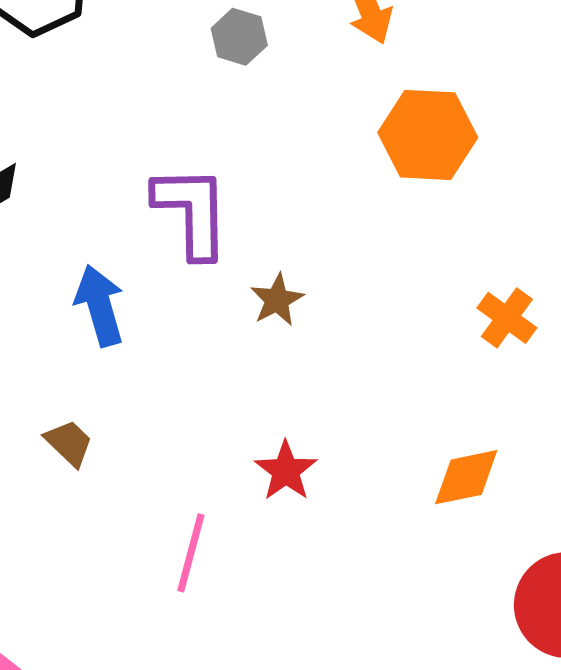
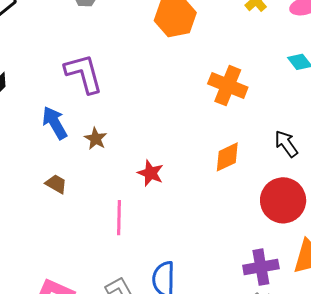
brown star: (277, 300) -> (96, 139), moved
orange cross: (507, 318) -> (228, 86), size x1.5

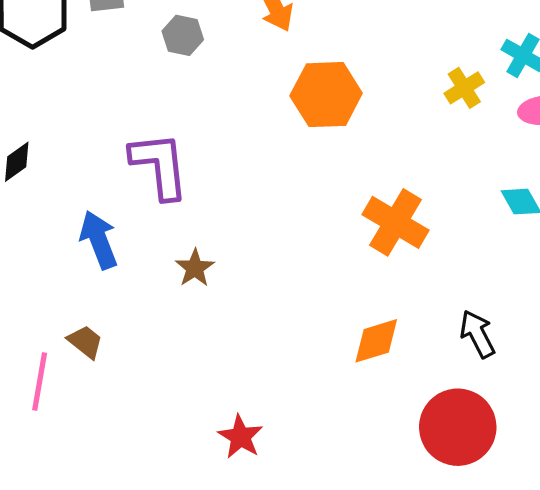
brown star: (96, 139) -> (195, 268), moved
red star: (150, 173) -> (240, 437), moved
pink line: (119, 218) -> (40, 382), moved

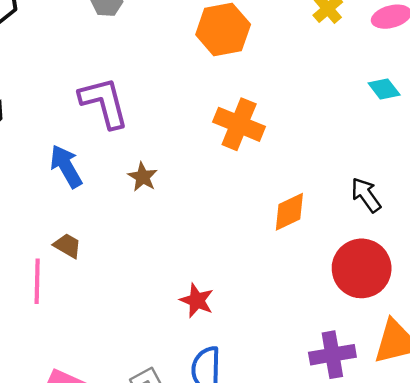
orange cross: (395, 222) -> (239, 124), moved

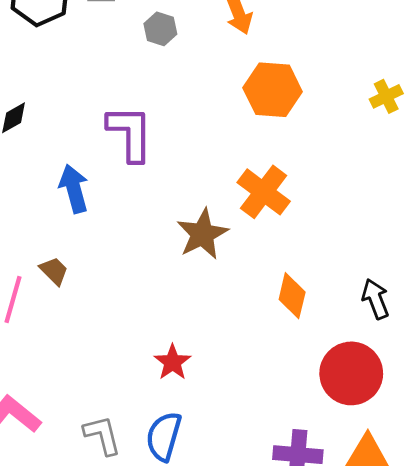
brown star: (143, 177) -> (202, 234), moved, size x1.6
orange diamond: (289, 212) -> (292, 296), turned -66

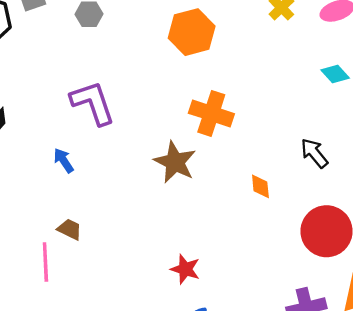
blue arrow: (74, 189) -> (64, 160), size x0.7
orange diamond: (292, 296) -> (260, 186), size x0.7
black arrow: (375, 299) -> (314, 153), moved

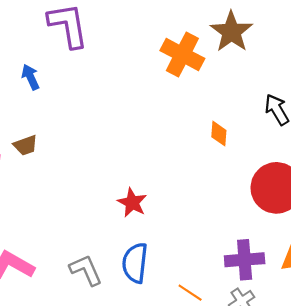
brown star: (175, 162) -> (231, 32), moved
brown trapezoid: (70, 229) -> (26, 145), turned 125

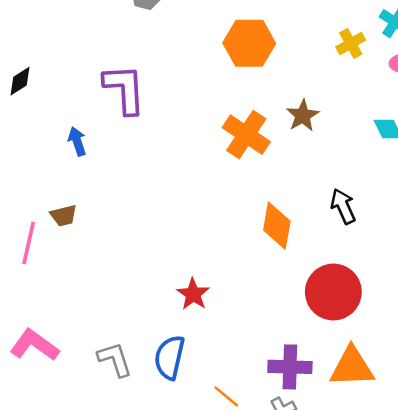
brown star: (231, 32) -> (303, 116), size x0.7
orange diamond: (219, 134) -> (277, 226), size x1.6
red star: (132, 203) -> (193, 294), moved

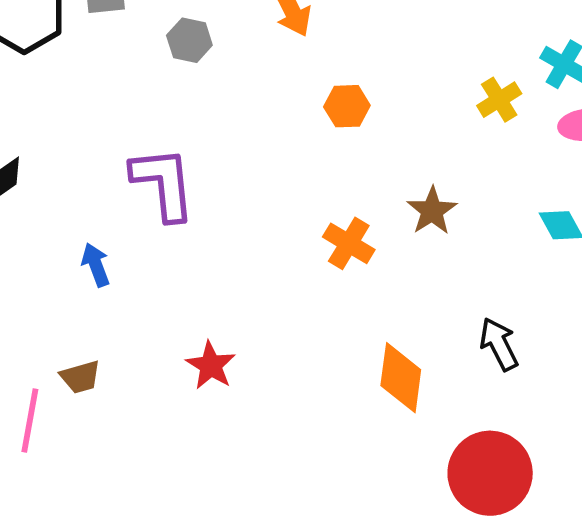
orange hexagon: (249, 43) -> (347, 106), size x0.6
orange cross: (246, 135) -> (349, 243), size x0.7
red star: (193, 294) -> (211, 365), moved

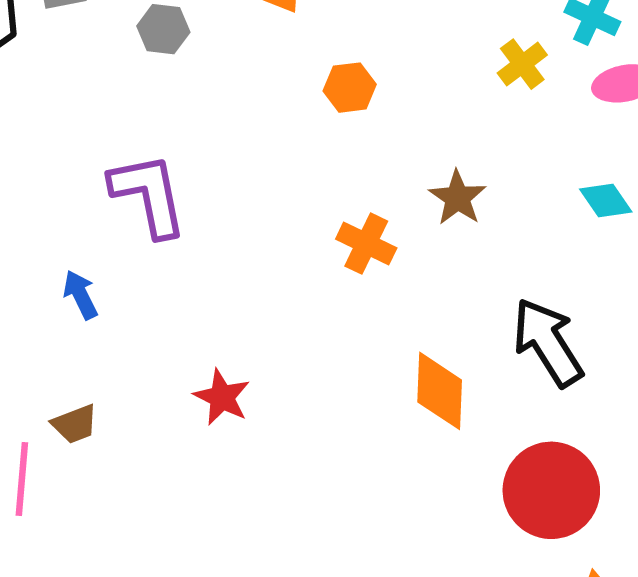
black arrow: (499, 344) -> (548, 342), size x1.5

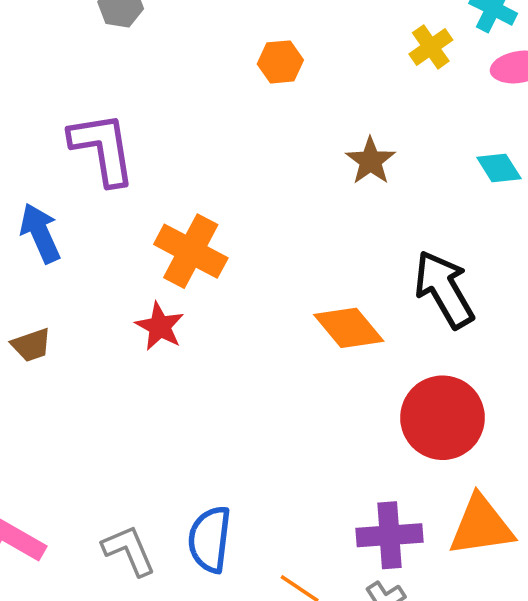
orange cross: (366, 244) -> (191, 251), moved, size x1.4
blue arrow: (80, 295) -> (40, 233), size x1.4
orange diamond: (440, 391) -> (349, 328), turned -44

